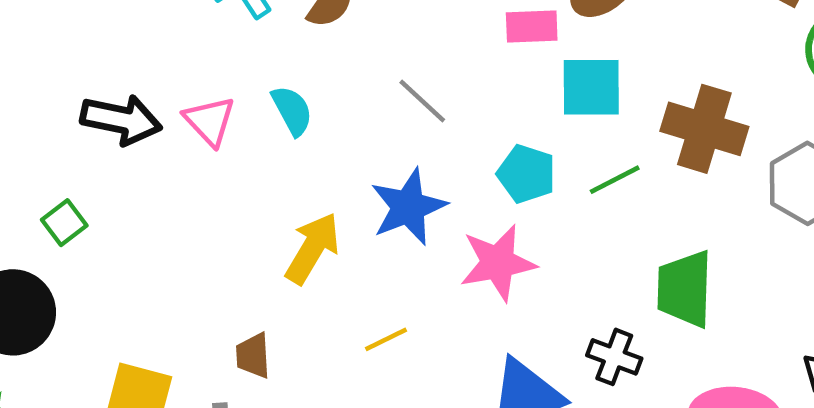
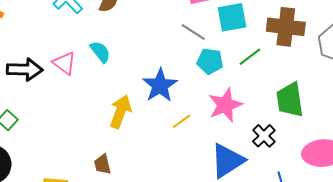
gray line: (422, 101) -> (193, 32), moved
pink star: (498, 263) -> (225, 105), moved
yellow line: (386, 339) -> (182, 121), moved
black cross: (614, 357) -> (264, 136), turned 35

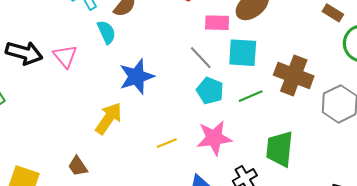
cyan semicircle: (100, 52) -> (106, 32), moved
blue star: (160, 85) -> (137, 77), moved
brown trapezoid: (103, 164) -> (78, 166), turned -35

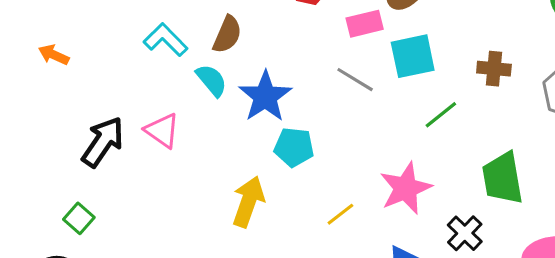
black arrow: (24, 53) -> (103, 142), turned -56
brown cross: (294, 75) -> (494, 69), size x0.6
blue star: (137, 77) -> (265, 96), moved
cyan pentagon: (210, 91) -> (294, 147), moved

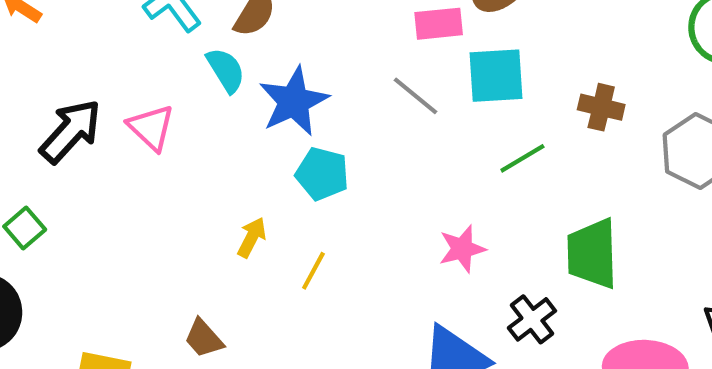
pink star: (406, 188) -> (462, 249), size x0.7
yellow arrow: (248, 202) -> (252, 237), size x0.6
yellow line: (340, 214) -> (313, 271), moved, turned -32

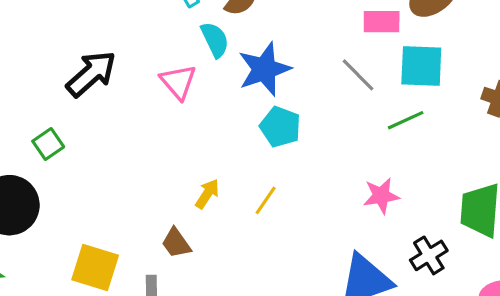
pink triangle: (151, 127) -> (178, 82), moved
green line: (522, 158) -> (406, 120), moved
yellow arrow: (252, 237) -> (207, 194), moved

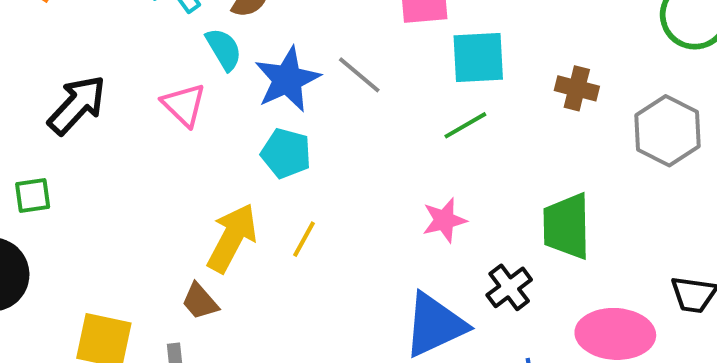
gray line: (358, 75) -> (359, 75), moved
cyan pentagon: (280, 127) -> (286, 153), moved
green square: (48, 144) -> (33, 195), turned 32
yellow arrow: (207, 194) -> (232, 238), size x1.8

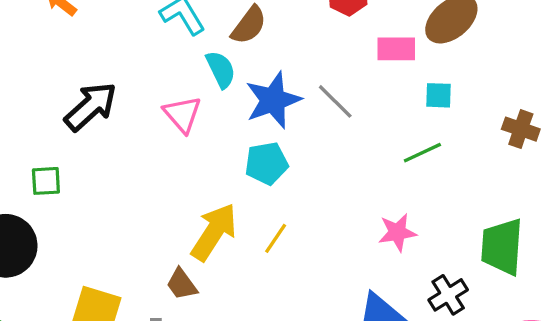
cyan square: (478, 57) -> (438, 95), size x0.6
cyan pentagon: (286, 153) -> (267, 163), turned -30

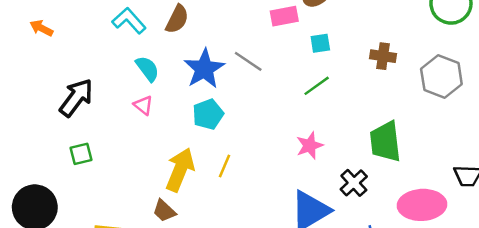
cyan semicircle: (221, 69) -> (147, 69), moved
pink triangle: (182, 114) -> (143, 105), moved, size x0.7
green square: (46, 181) -> (81, 154), moved

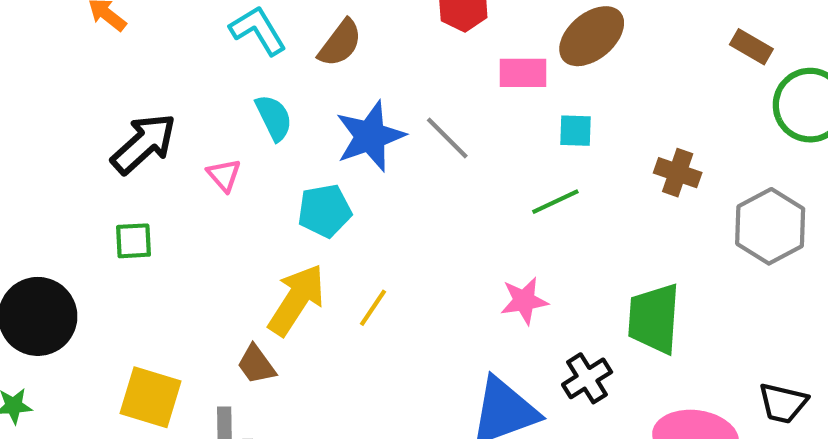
pink triangle: (143, 105) -> (224, 175), moved
cyan pentagon: (208, 114) -> (325, 211), moved

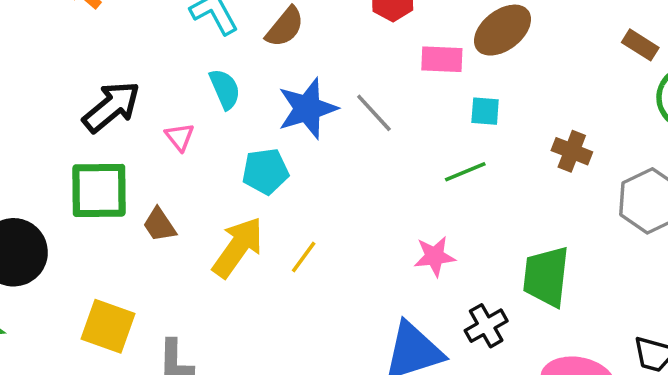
green square: (133, 241) -> (99, 190), size x1.8
brown trapezoid: (256, 364) -> (159, 225), moved

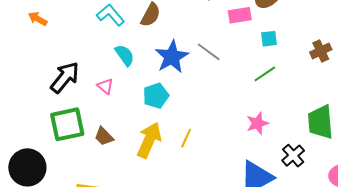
brown cross: (572, 151) -> (321, 51), turned -35

